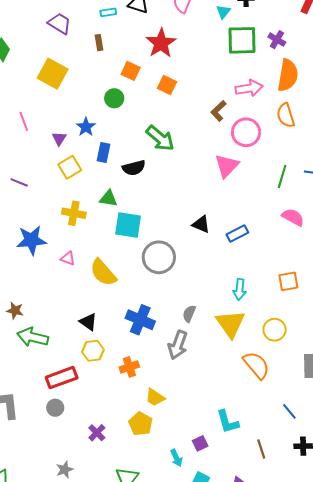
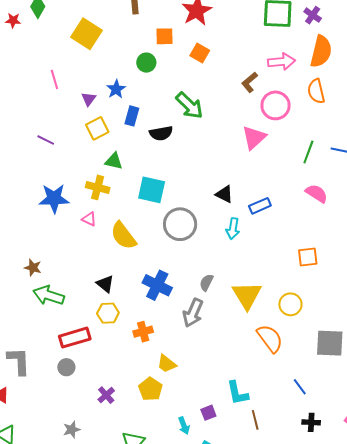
orange square: (131, 71) -> (165, 36), turned -30
green triangle: (108, 198) -> (114, 161), moved
yellow cross: (74, 213) -> (98, 187), moved
cyan arrow: (240, 289) -> (233, 229), moved
brown line: (261, 449) -> (255, 420), moved

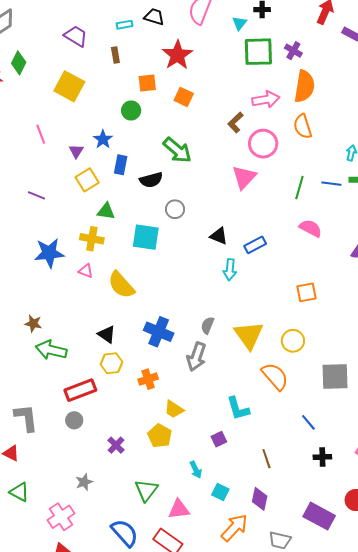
gray circle: (180, 224) -> (175, 209), moved, size x0.6
cyan L-shape: (237, 393) -> (238, 408), moved
purple square: (208, 413) -> (219, 439), moved

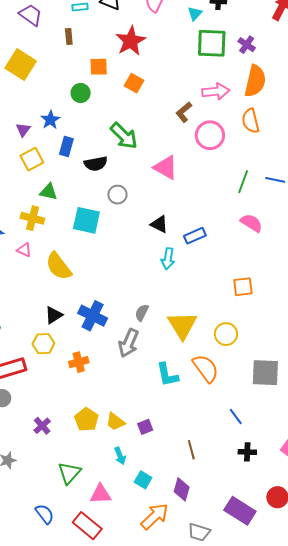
pink triangle: (244, 177) -> (166, 167), moved, turned -48
black triangle: (107, 334) -> (54, 315), moved, turned 48
cyan L-shape: (238, 408) -> (167, 375), moved
yellow trapezoid: (174, 409) -> (115, 422), moved
blue semicircle: (125, 533) -> (45, 514), size x0.7

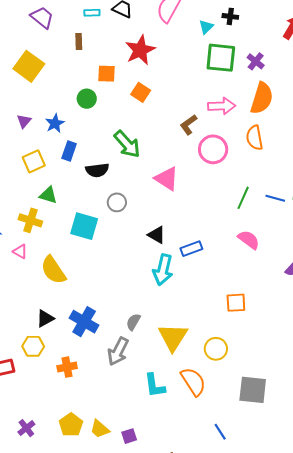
purple triangle: (23, 130) -> (24, 121), moved
cyan arrow: (168, 259) -> (163, 270), size x1.4

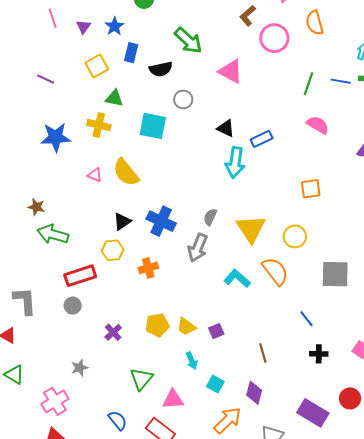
pink triangle: (20, 251) -> (95, 175), moved
cyan L-shape: (155, 385) -> (237, 278), turned 144
yellow pentagon: (71, 425) -> (157, 325), turned 30

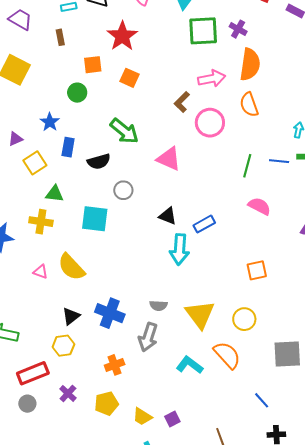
purple triangle: (83, 27) -> (16, 139), moved, turned 35
gray semicircle: (210, 217) -> (158, 306), turned -108
orange cross: (148, 268) -> (115, 365), moved
yellow pentagon: (157, 325) -> (107, 403), moved
purple cross: (113, 332) -> (68, 393), moved

